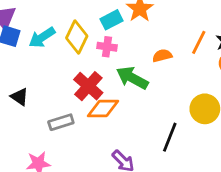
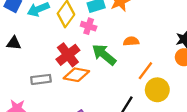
orange line: (199, 42) -> (145, 71), moved
black triangle: (20, 97) -> (14, 43), moved, turned -40

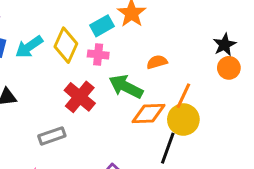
orange diamond: (76, 75) -> (149, 113), moved
yellow circle: (157, 90) -> (183, 120), moved

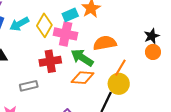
pink cross: (98, 55) -> (66, 34), size x1.6
orange semicircle: (157, 62) -> (105, 43), size x1.6
red cross: (80, 97) -> (50, 61), turned 35
orange diamond: (149, 113) -> (83, 78), moved

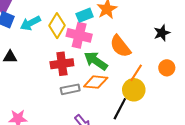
black star: (152, 36) -> (162, 33), moved
orange semicircle: (105, 43) -> (120, 46), turned -120
orange circle: (153, 52) -> (167, 68), moved
gray rectangle: (29, 86) -> (70, 89), moved

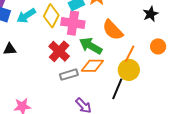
red cross: (62, 64) -> (59, 51), turned -35

